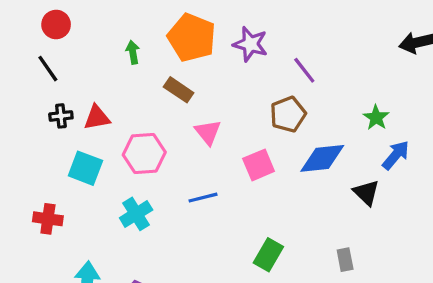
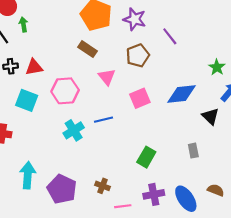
green arrow: (133, 52) -> (23, 25), moved
brown pentagon: (288, 114) -> (138, 56), moved
cyan cross: (136, 214) -> (74, 130), moved
gray rectangle: (345, 260) -> (193, 151), moved

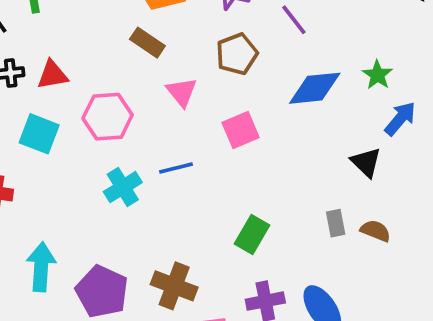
blue diamond: (182, 94) -> (315, 88), moved
brown cross: (102, 186) -> (174, 286), size x1.6
brown semicircle: (216, 190) -> (376, 231), moved

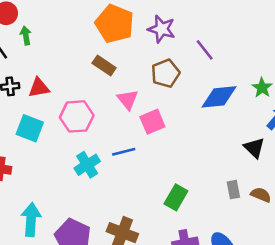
pink square: (241, 130) -> (152, 122), moved

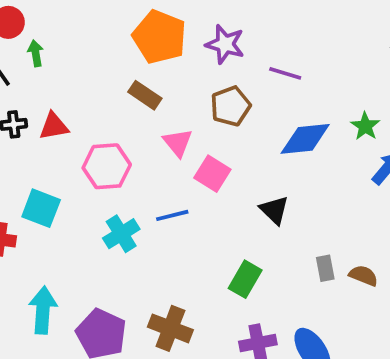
purple line: (205, 50) -> (285, 73), turned -35
pink square: (152, 122) -> (212, 174), turned -35
cyan square: (30, 128) -> (41, 208), moved
black triangle: (254, 148) -> (274, 210), moved

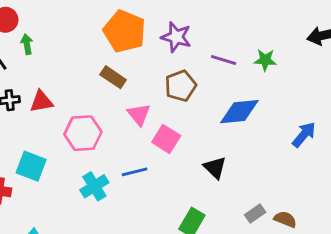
green star: (365, 126) -> (265, 60), moved, turned -30
gray rectangle: (325, 268) -> (255, 214), turned 66

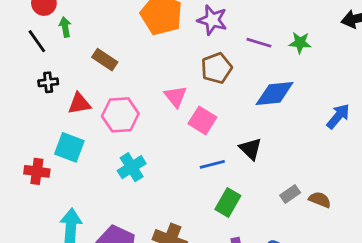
brown rectangle: (113, 77) -> (105, 60), moved
red triangle: (41, 102) -> (79, 103), moved
blue line: (135, 172) -> (212, 164), moved

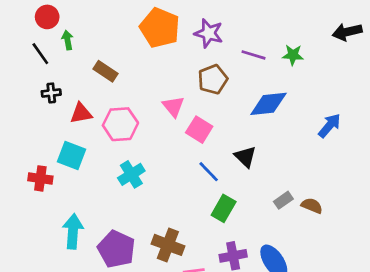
blue line: (212, 164) -> (209, 172), turned 60

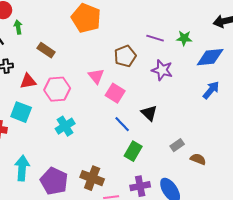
purple star: (209, 33) -> (162, 70), moved
blue diamond: (268, 104) -> (210, 57), moved
brown semicircle: (312, 206) -> (198, 159), moved

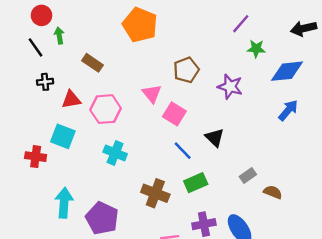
purple line: (155, 38) -> (241, 24), moved, turned -66
cyan cross: (65, 126) -> (115, 153), turned -36
green rectangle: (133, 151) -> (196, 183), turned 36
brown cross: (92, 178) -> (155, 193), moved

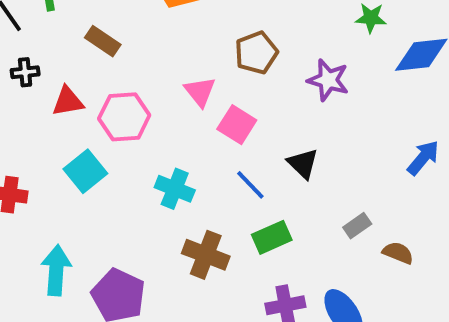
blue arrow: (288, 110) -> (423, 158), moved
cyan square: (63, 136) -> (85, 171), moved, turned 30
cyan cross: (115, 153) -> (175, 189), moved

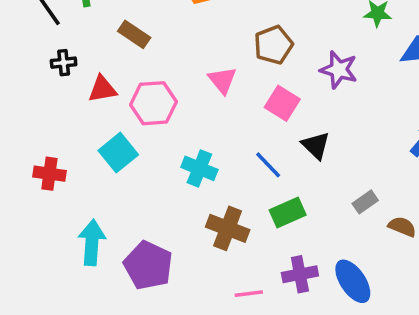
pink square: (237, 125) -> (282, 103), moved

